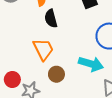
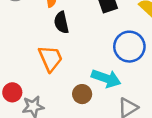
brown circle: (56, 74) -> (82, 94), moved

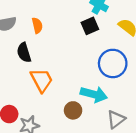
black semicircle: (61, 22) -> (24, 53), moved

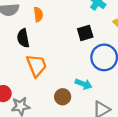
black square: (90, 26) -> (85, 33), moved
cyan arrow: (94, 94) -> (84, 84), size x0.7

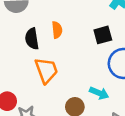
orange semicircle: (38, 14) -> (57, 30), moved

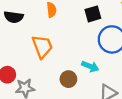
black semicircle: (32, 39) -> (14, 17), moved, turned -72

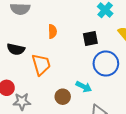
black semicircle: (14, 17) -> (16, 49), moved

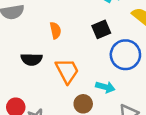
black semicircle: (16, 49) -> (32, 59), moved
orange trapezoid: (41, 65) -> (67, 71), moved

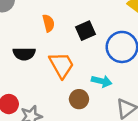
black square: (101, 29) -> (86, 31), moved

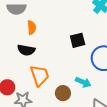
orange semicircle: (48, 23) -> (32, 27), moved
orange trapezoid: (61, 65) -> (40, 76), moved

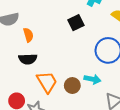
black square: (78, 40) -> (76, 23), moved
brown circle: (63, 93) -> (72, 86), moved

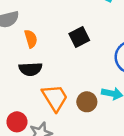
black square: (76, 23) -> (79, 37), moved

